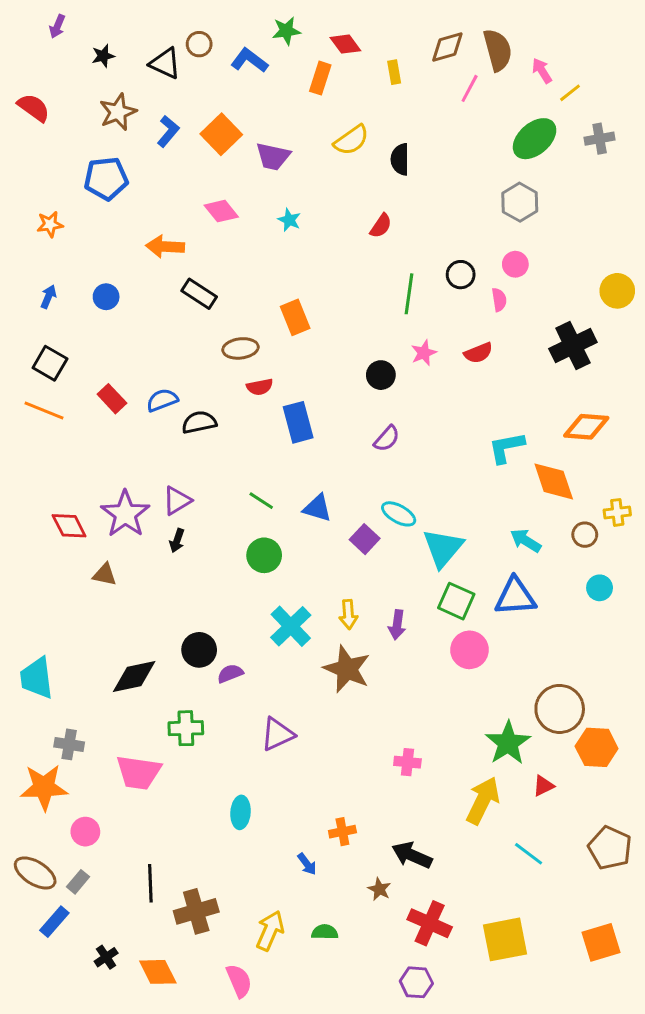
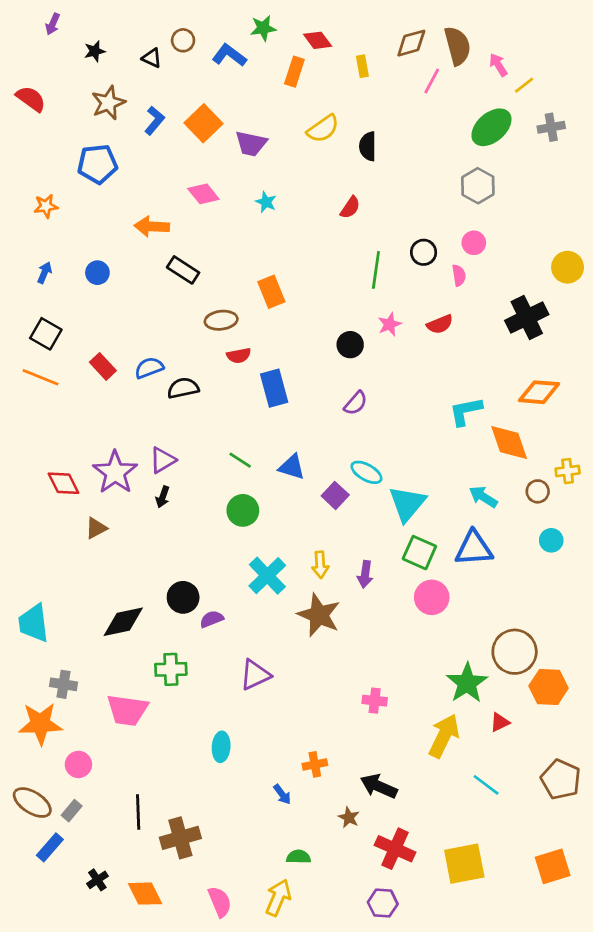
black triangle: (165, 63) -> (152, 58), size x0.7
brown triangle: (105, 575) -> (96, 528), turned -40
yellow arrow: (270, 931) -> (278, 898), moved

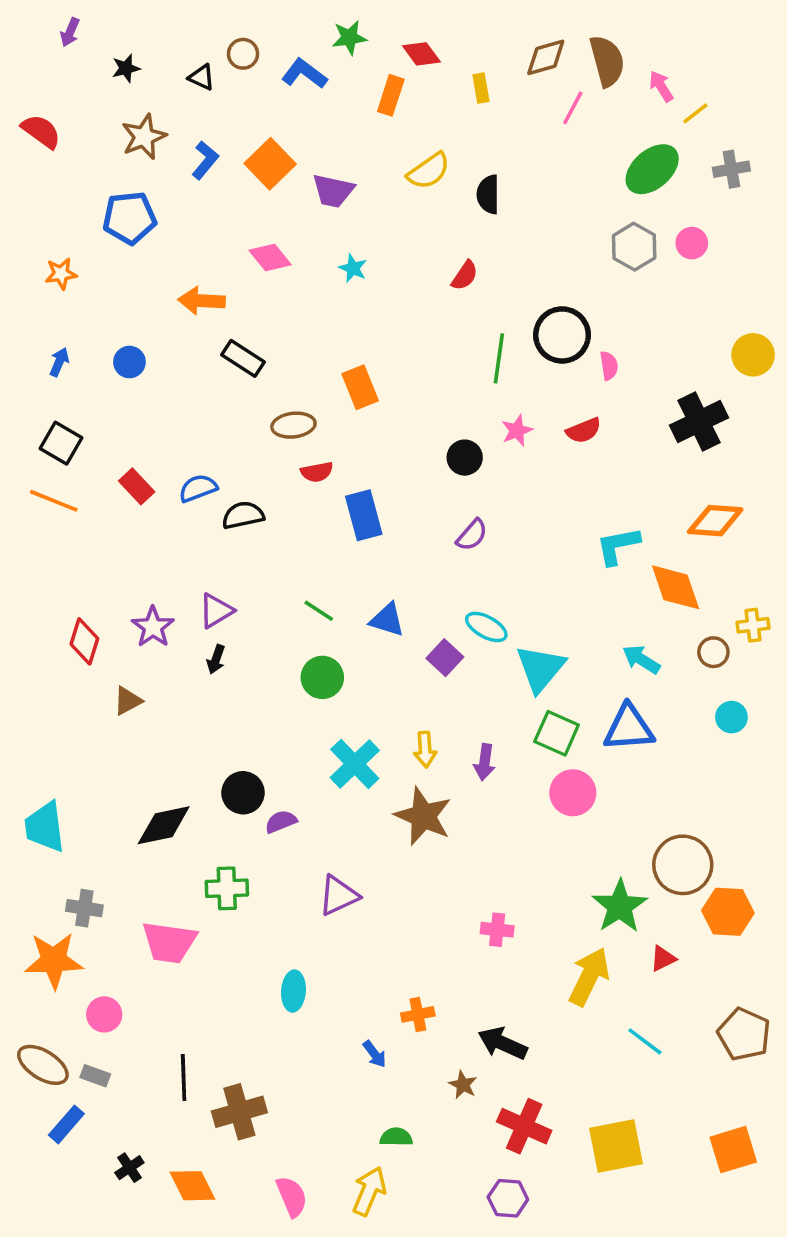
pink circle: (474, 243) -> (692, 243), moved
black circle: (424, 252) -> (562, 335), size x1.6
purple star: (115, 472) -> (153, 627), size x0.7
red diamond: (64, 483) -> (84, 641), turned 44
gray rectangle: (72, 811) -> (95, 1076), turned 70

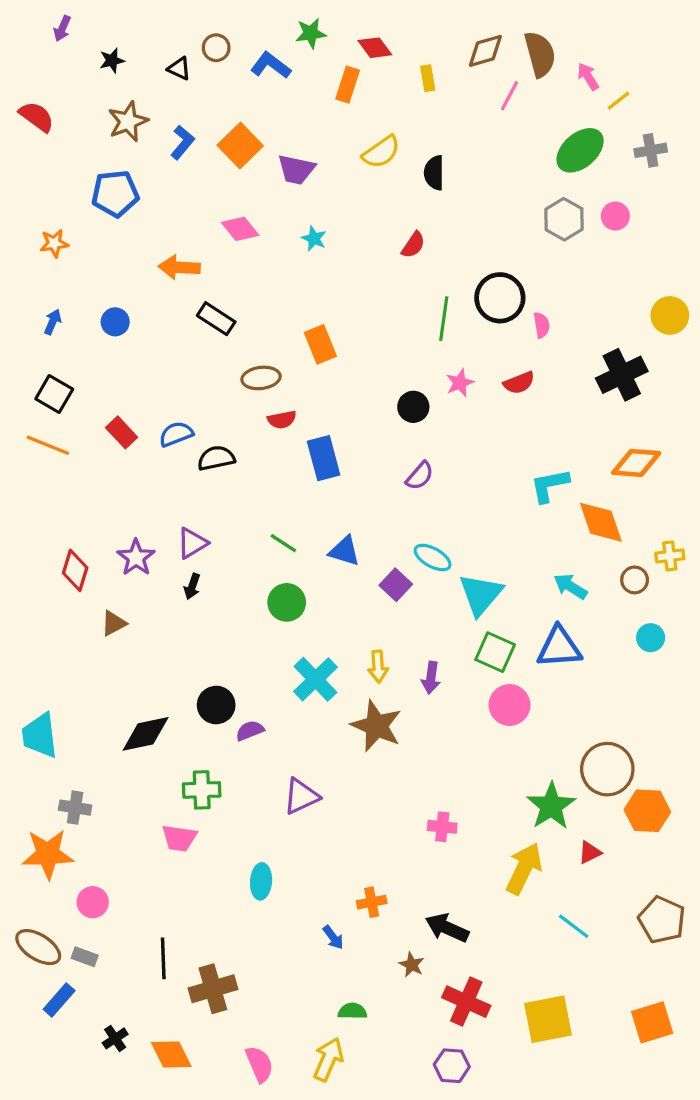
pink trapezoid: (169, 942) -> (179, 838), moved, size x0.7

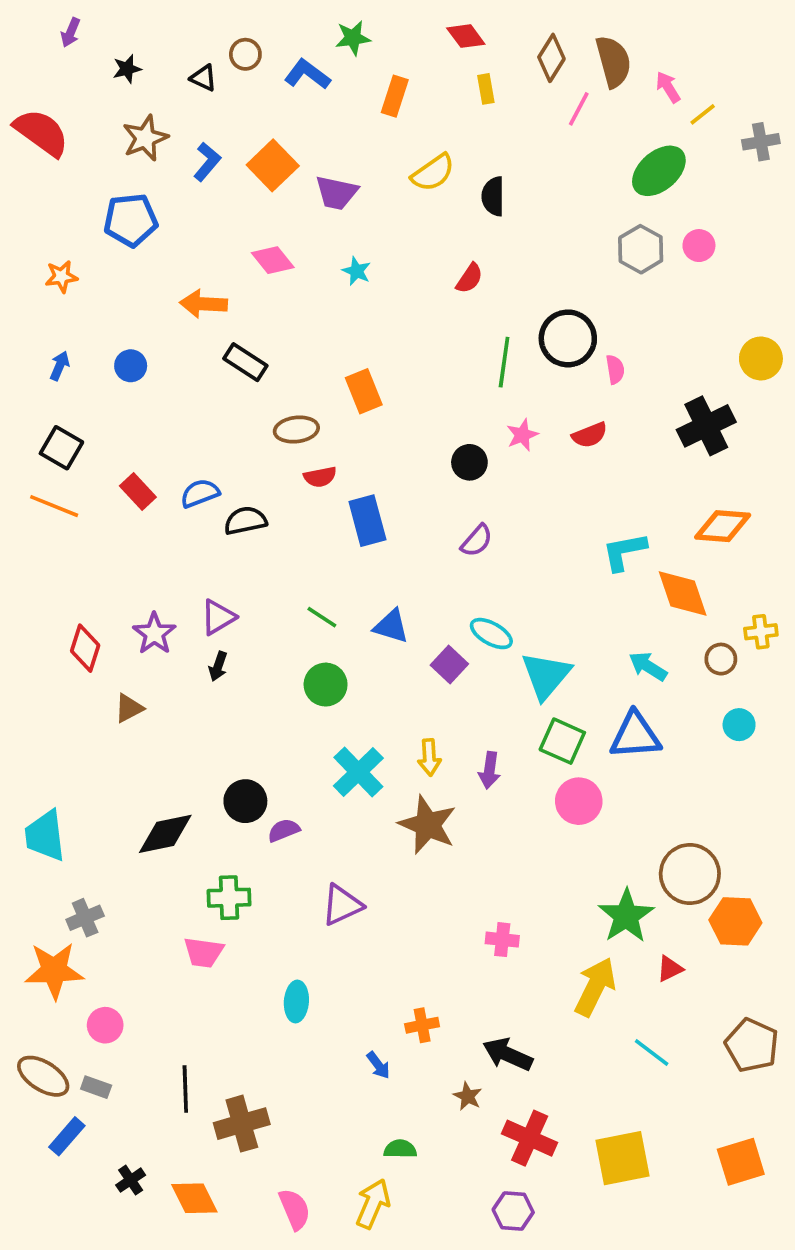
red diamond: (375, 48) -> (466, 36), moved
brown diamond: (485, 51) -> (551, 58), turned -42
red semicircle: (37, 117) -> (41, 133), size x1.4
gray cross: (651, 150) -> (761, 142), moved
gray cross: (75, 808) -> (85, 918), turned -32

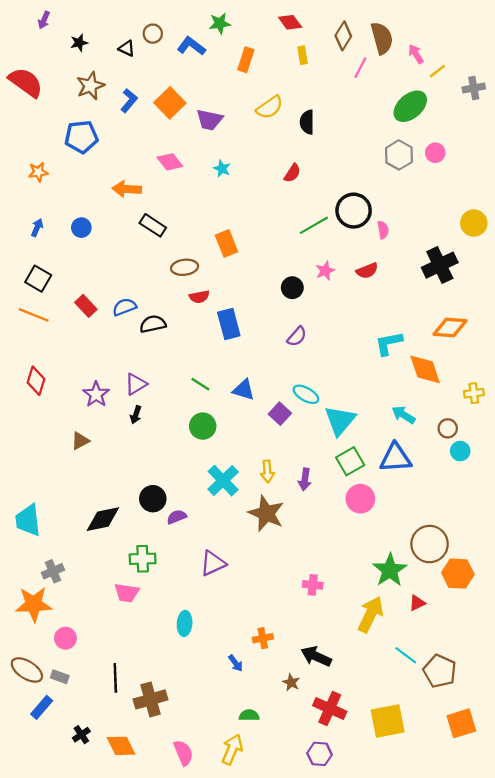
green line: (504, 362) -> (314, 225), turned 52
red diamond: (85, 648) -> (36, 381), moved
brown circle: (721, 659) -> (448, 428), moved
green square: (562, 741) -> (350, 461), turned 36
brown pentagon: (752, 1045) -> (440, 671), moved

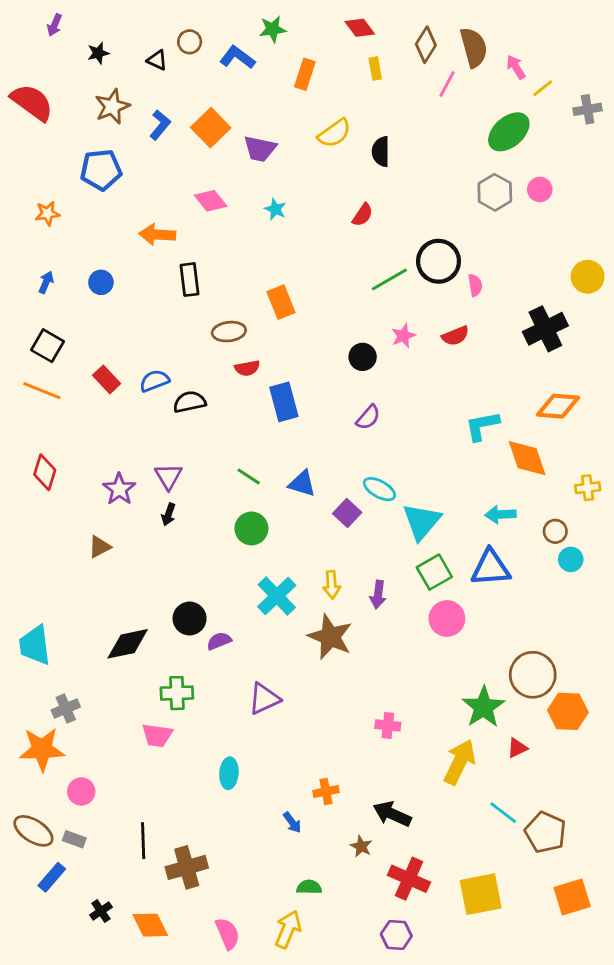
black rectangle: (153, 225) -> (190, 280), turned 50
purple triangle: (136, 384) -> (168, 476), turned -30
cyan arrow: (403, 415) -> (500, 514), turned -35

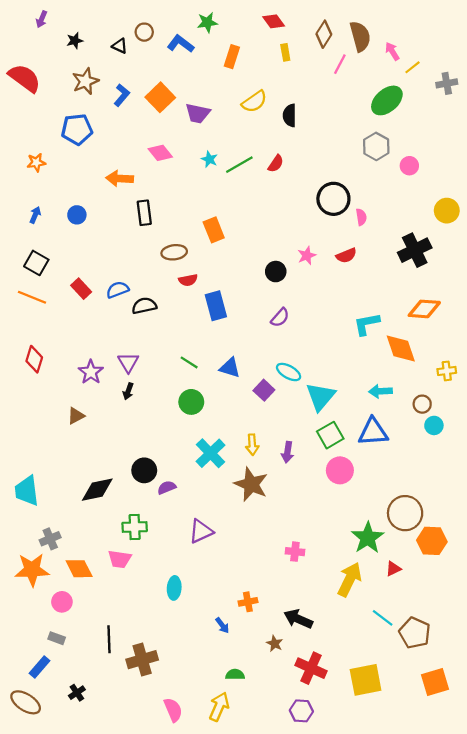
pink circle: (540, 190) -> (409, 166), moved
green line: (389, 280) -> (239, 165), moved
brown ellipse: (33, 831) -> (26, 702), moved
orange diamond: (150, 925) -> (79, 569), moved

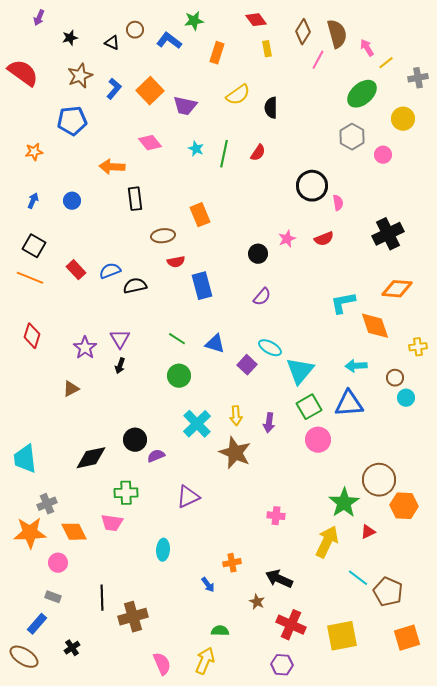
green line: (239, 165) -> (224, 154), turned -48
yellow circle: (447, 211) -> (403, 119), moved

